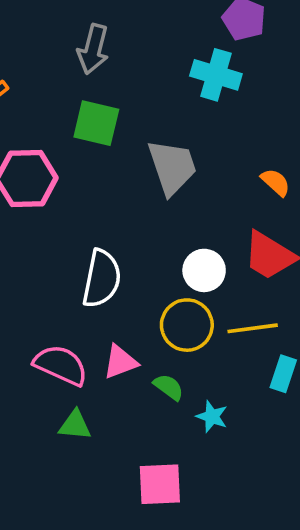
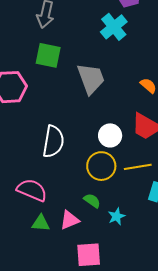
cyan cross: (216, 75) -> (114, 27), turned 36
pink triangle: (120, 362) -> (70, 220), moved
cyan star: (212, 417) -> (117, 216), turned 30

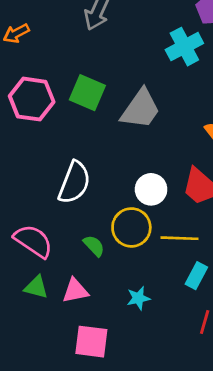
green square: (48, 55) -> (87, 93), moved
gray trapezoid: (91, 79) -> (141, 109), turned 44
green semicircle: (92, 201) -> (94, 246), moved

